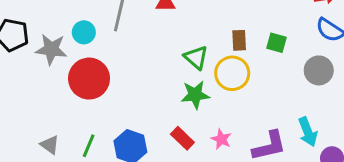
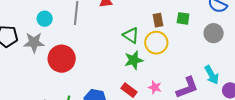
cyan circle: (84, 32) -> (45, 19), moved

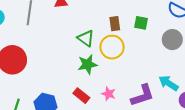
cyan arrow: (212, 75) -> (169, 83), turned 150

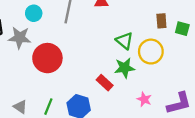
brown rectangle: (115, 24) -> (161, 21), moved
red rectangle: (81, 96) -> (105, 83), moved

